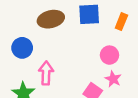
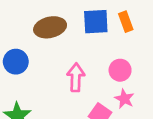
orange rectangle: (121, 22) -> (126, 22), moved, turned -42
pink arrow: (46, 73) -> (76, 77), moved

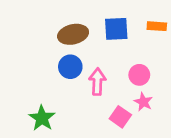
orange rectangle: (126, 22) -> (157, 26), moved, turned -66
blue circle: (16, 62) -> (70, 67), moved

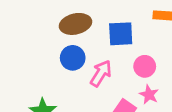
blue square: (116, 29) -> (121, 34), moved
pink arrow: (97, 82) -> (101, 73), turned 30

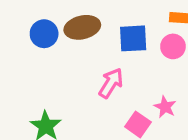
blue circle: (73, 58) -> (44, 34), moved
pink circle: (145, 66) -> (173, 46), moved

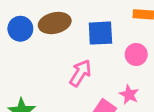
pink circle: (173, 46) -> (136, 54), moved

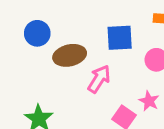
brown ellipse: (55, 23) -> (70, 55), moved

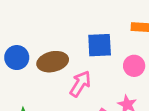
blue circle: (37, 33) -> (17, 58), moved

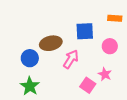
blue circle: (17, 58) -> (30, 58), moved

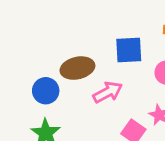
pink arrow: (71, 59) -> (108, 92), turned 30

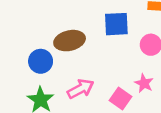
pink arrow: (108, 92) -> (81, 89), moved

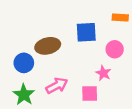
pink star: (144, 83) -> (103, 73), moved
pink square: (121, 98) -> (90, 94), turned -36

